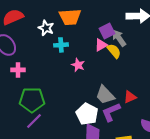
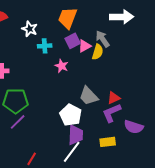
orange trapezoid: (70, 17) -> (68, 18), moved, turned 115
purple square: (107, 31) -> (73, 41), moved
yellow semicircle: (114, 51) -> (98, 52), turned 56
purple L-shape: (111, 112) -> (112, 113), moved

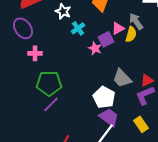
purple square: (73, 41) -> (106, 39), moved
cyan cross: (45, 46) -> (78, 28), turned -32
purple trapezoid: (76, 135) -> (109, 117), turned -55
yellow rectangle: (108, 142) -> (141, 124), turned 63

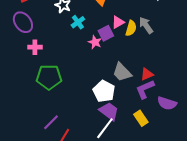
gray arrow: (136, 21) -> (146, 25), moved
purple line: (51, 104) -> (51, 122), moved

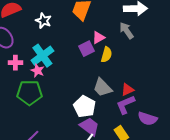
cyan cross: (78, 22) -> (42, 56), moved, size x1.6
gray arrow: (146, 25) -> (126, 31), moved
yellow semicircle: (131, 28) -> (106, 55), moved
pink star: (95, 42) -> (37, 71), moved

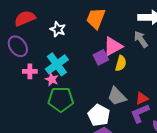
pink triangle: (98, 38) -> (113, 46), size x1.5
green pentagon: (29, 93) -> (61, 99), moved

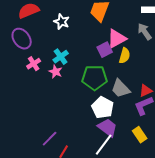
cyan cross: (57, 64) -> (61, 57), size x0.7
pink cross: (30, 71) -> (34, 64), turned -32
green pentagon: (61, 99) -> (95, 78), moved

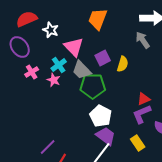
white star: (62, 22) -> (51, 30), moved
pink triangle: (117, 39) -> (74, 47), moved, turned -45
gray trapezoid: (121, 89) -> (82, 70), moved

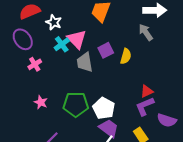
cyan cross: (59, 65) -> (62, 44), moved
gray trapezoid: (82, 70) -> (85, 62), turned 35
pink star: (54, 80) -> (41, 102), moved
green pentagon: (93, 86) -> (76, 104), moved

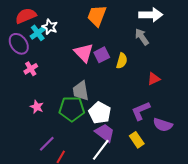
pink triangle: (77, 39) -> (84, 53), moved
cyan cross: (62, 44) -> (38, 33), moved
gray trapezoid: (85, 62) -> (81, 91), moved
red triangle: (147, 91) -> (154, 79), moved

